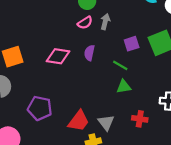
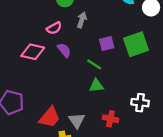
pink semicircle: (85, 23) -> (54, 28), moved
purple semicircle: (89, 53) -> (64, 50), turned 126

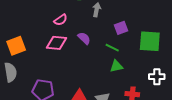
pink semicircle: (54, 28) -> (61, 20), moved
green square: (136, 44) -> (150, 41), moved, turned 30

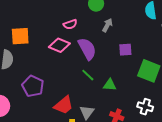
purple semicircle: (84, 38) -> (87, 49), size x1.6
green line: (112, 48) -> (88, 75), moved

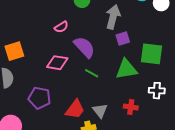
gray arrow: (107, 25) -> (113, 17), moved, size x1.6
pink diamond: (59, 45) -> (57, 63), moved
green triangle: (110, 85) -> (126, 69), moved, size x1.6

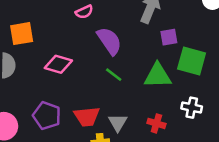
purple square: (123, 39) -> (169, 37), moved
pink diamond: (57, 63) -> (58, 64), moved
purple pentagon: (39, 98) -> (47, 116), moved
red trapezoid: (75, 109) -> (87, 117), turned 40

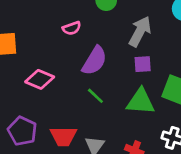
purple square: (169, 37) -> (143, 64), moved
purple semicircle: (109, 41) -> (94, 61), turned 60

